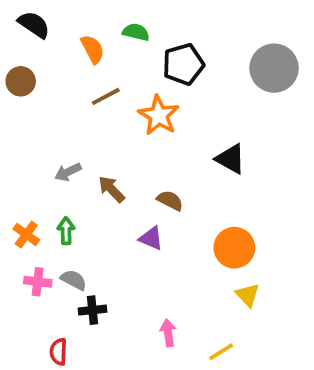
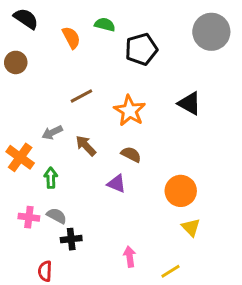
gray circle: (274, 68) -> (211, 32), moved
brown line: (106, 96) -> (81, 96), moved
orange star: (159, 115) -> (130, 111), moved
black triangle: (231, 159) -> (189, 103), moved
orange cross: (26, 234) -> (20, 157), moved, size x1.4

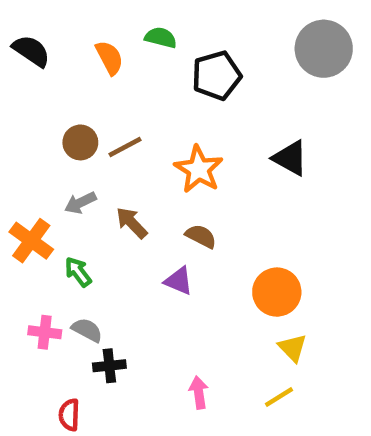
black semicircle: (26, 19) -> (31, 51), moved
brown circle: (16, 62) -> (80, 142), moved
green arrow: (51, 178) -> (78, 272), turned -36
yellow line: (170, 271) -> (279, 397), moved

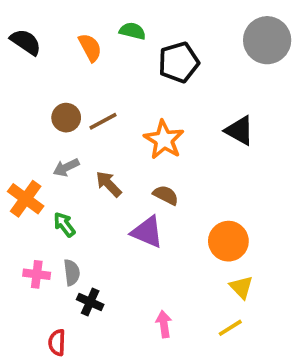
purple triangle: (179, 281) -> (147, 232), size x1.4
gray semicircle: (87, 330) -> (72, 272), turned 55
black cross: (109, 366) -> (90, 302), turned 30

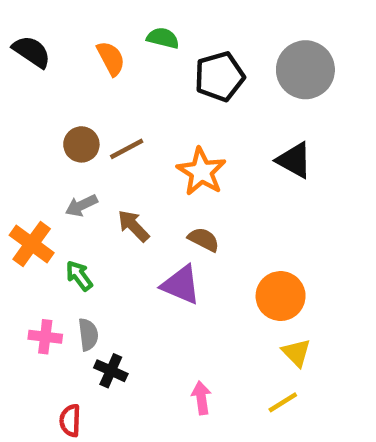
gray circle: (267, 40) -> (305, 70), moved

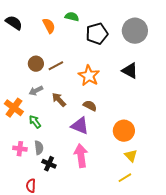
pink arrow: (201, 398) -> (81, 156), moved, size x1.6

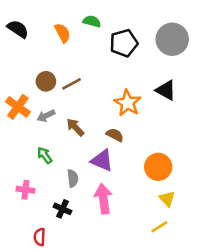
orange star: (89, 76) -> (128, 103), moved
orange cross: (14, 108) -> (18, 107), moved
gray semicircle: (39, 148) -> (73, 178), moved

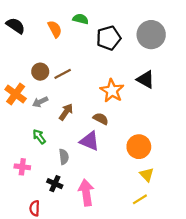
brown arrow: (75, 127) -> (66, 112), turned 78
pink arrow: (103, 199) -> (86, 193), moved

